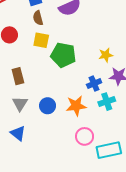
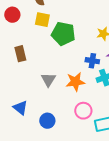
blue cross: (94, 84) -> (92, 61), turned 32
gray triangle: (20, 104) -> (48, 80), moved
blue circle: (48, 106) -> (47, 121), moved

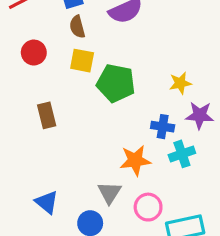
gray triangle: (48, 80) -> (109, 193), moved

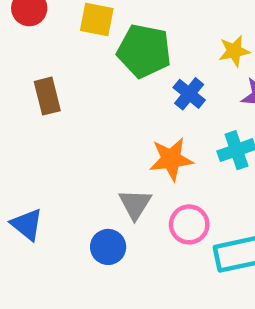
blue cross: (163, 127) -> (189, 94), moved, turned 30
blue triangle: (47, 202) -> (27, 224), moved

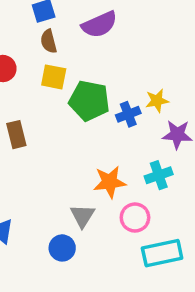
blue cross: (189, 94) -> (128, 114), moved, turned 30
pink circle: (189, 224) -> (135, 218), moved

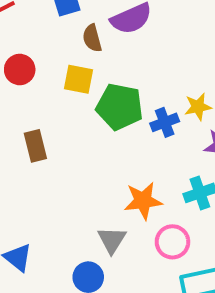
brown semicircle: (49, 41) -> (92, 38), moved

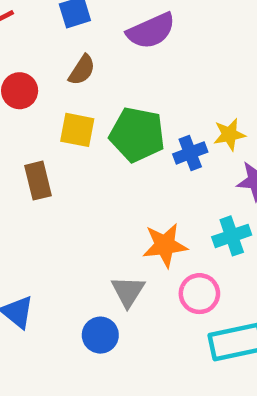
brown semicircle: (92, 38) -> (82, 70), moved, turned -132
yellow square: (78, 79) -> (77, 130), moved

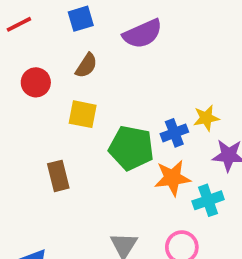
green pentagon: (137, 135) -> (131, 148), moved
brown rectangle: (38, 181) -> (58, 176), moved
orange star: (165, 245) -> (172, 178), moved

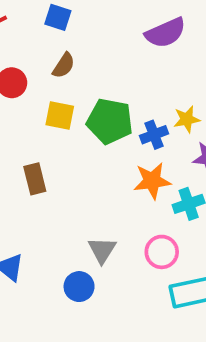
blue square: (81, 19) -> (58, 17), turned 35
purple semicircle: (143, 34) -> (166, 33), moved
green pentagon: (131, 148) -> (110, 121), moved

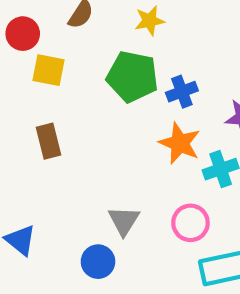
yellow square: (60, 115) -> (49, 70), moved
yellow star: (187, 119) -> (150, 21), moved
orange star: (152, 181) -> (180, 143), turned 30

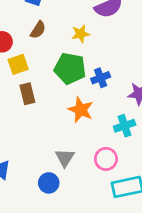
yellow square: (49, 70) -> (18, 64), turned -30
brown rectangle: (49, 141) -> (27, 94), moved
orange star: (180, 143) -> (81, 110), moved

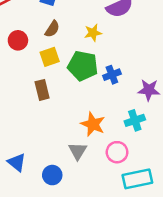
yellow square: (18, 64) -> (50, 57), moved
orange star: (81, 110) -> (93, 124), moved
blue circle: (49, 183) -> (52, 175), moved

